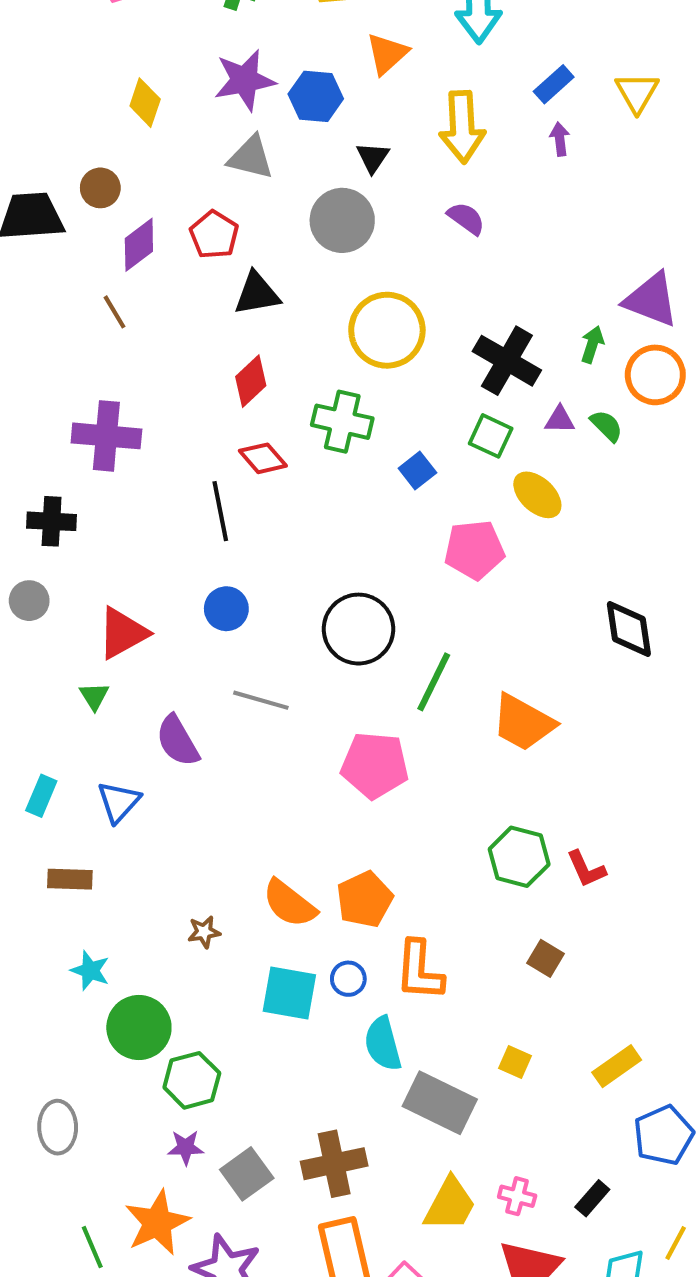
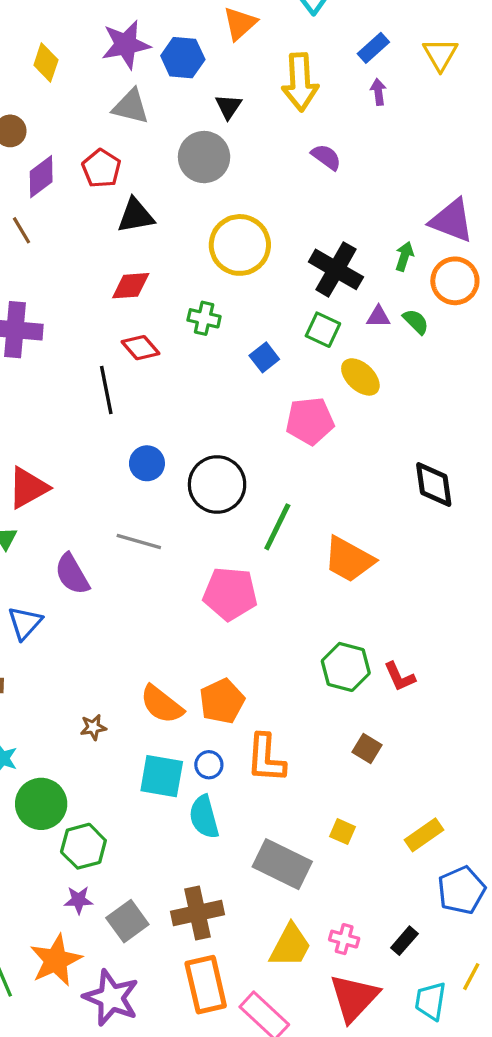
purple semicircle: (466, 218) -> (326, 157), moved
red diamond: (251, 381) -> (131, 286), turned 39
green cross: (342, 422) -> (204, 318), size x0.7
blue circle: (226, 609) -> (147, 463), moved
cyan semicircle: (383, 1044) -> (204, 817), moved

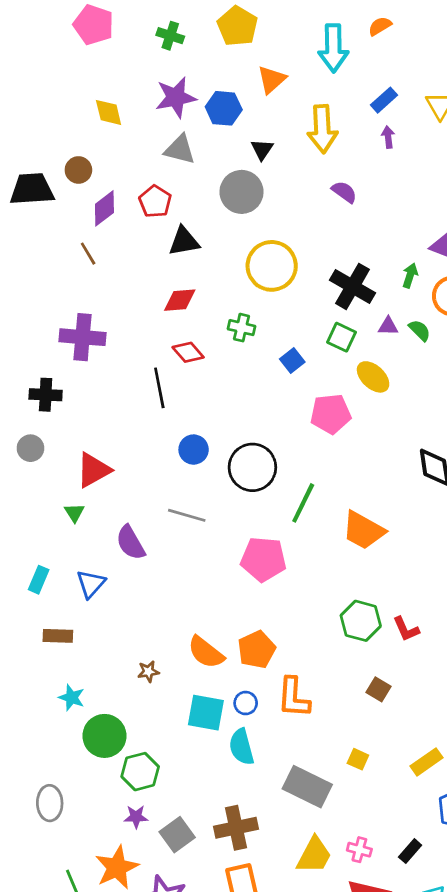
yellow diamond: (46, 63) -> (109, 112), turned -32

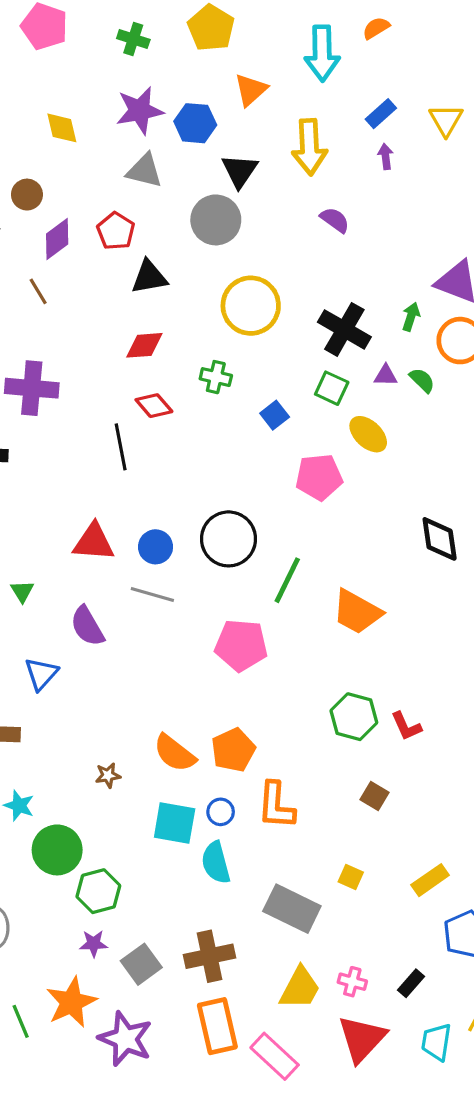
black triangle: (262, 149) -> (240, 171), size x1.4
blue circle: (194, 450) -> (156, 547), moved
red triangle: (94, 470) -> (94, 542), moved, turned 33

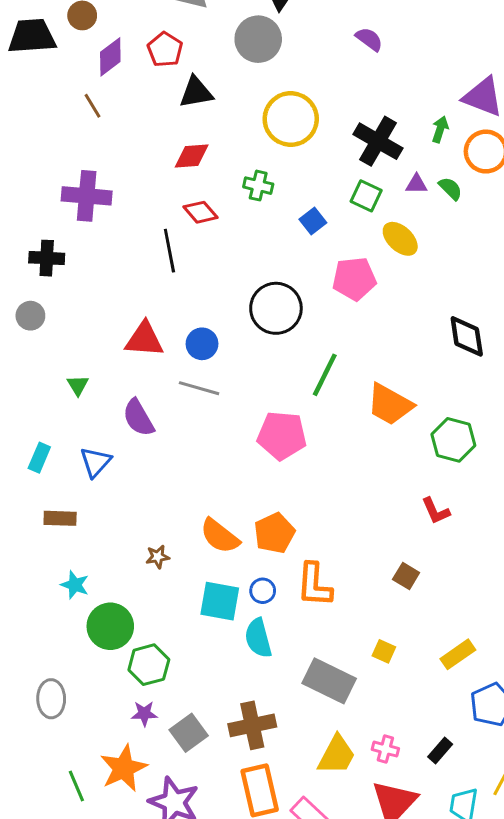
black circle: (229, 539) -> (276, 308), moved
green hexagon: (354, 717) -> (453, 440), moved

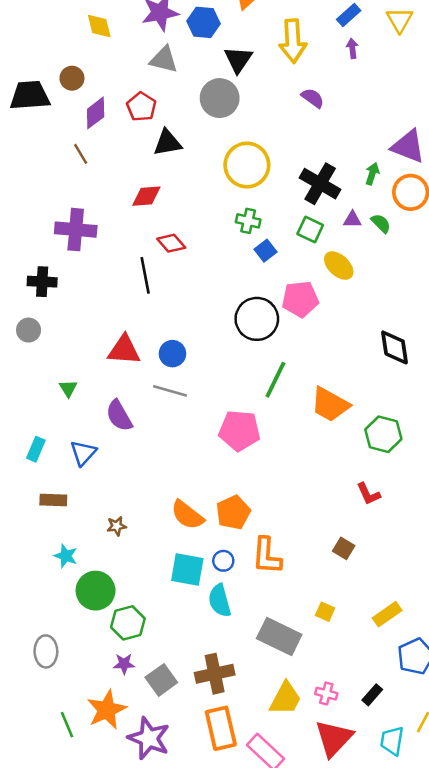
red diamond: (192, 156) -> (146, 196), moved
green cross: (258, 186) -> (248, 221), moved
black circle: (276, 308) -> (257, 319), moved
brown star: (158, 557) -> (117, 526), moved

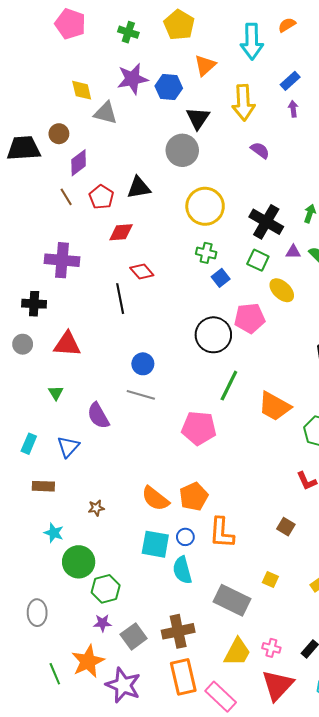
gray triangle: (164, 60) -> (106, 113), moved
red pentagon: (141, 107) -> (101, 197), moved
red triangle: (124, 350) -> (67, 344), moved

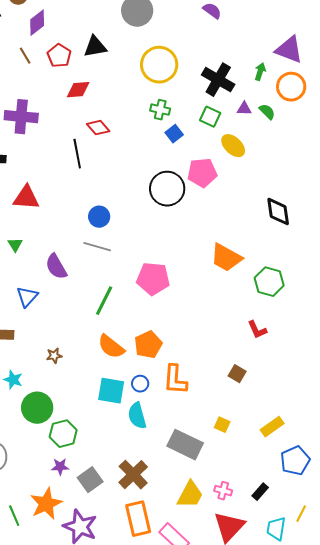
green line: (229, 386) -> (104, 301), moved
brown cross: (178, 631) -> (133, 475), turned -32

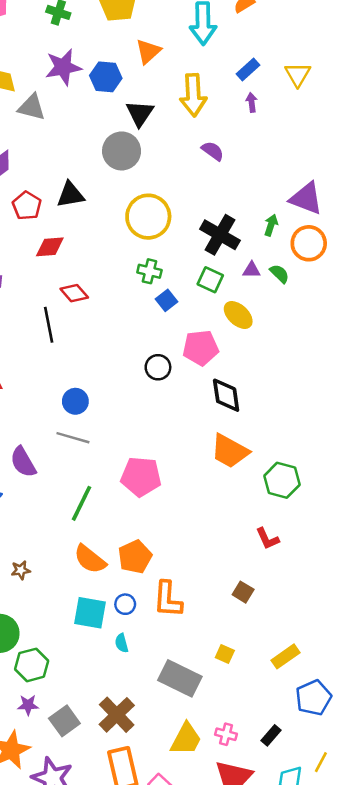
black circle: (167, 189) -> (158, 367), size x0.6
black diamond: (278, 212) -> (226, 395), moved
cyan semicircle: (137, 416) -> (122, 643), size x0.6

